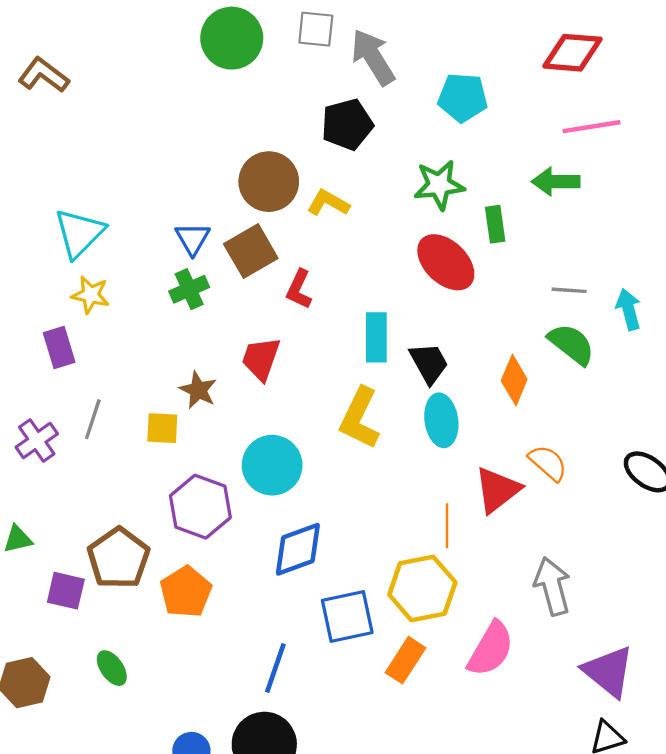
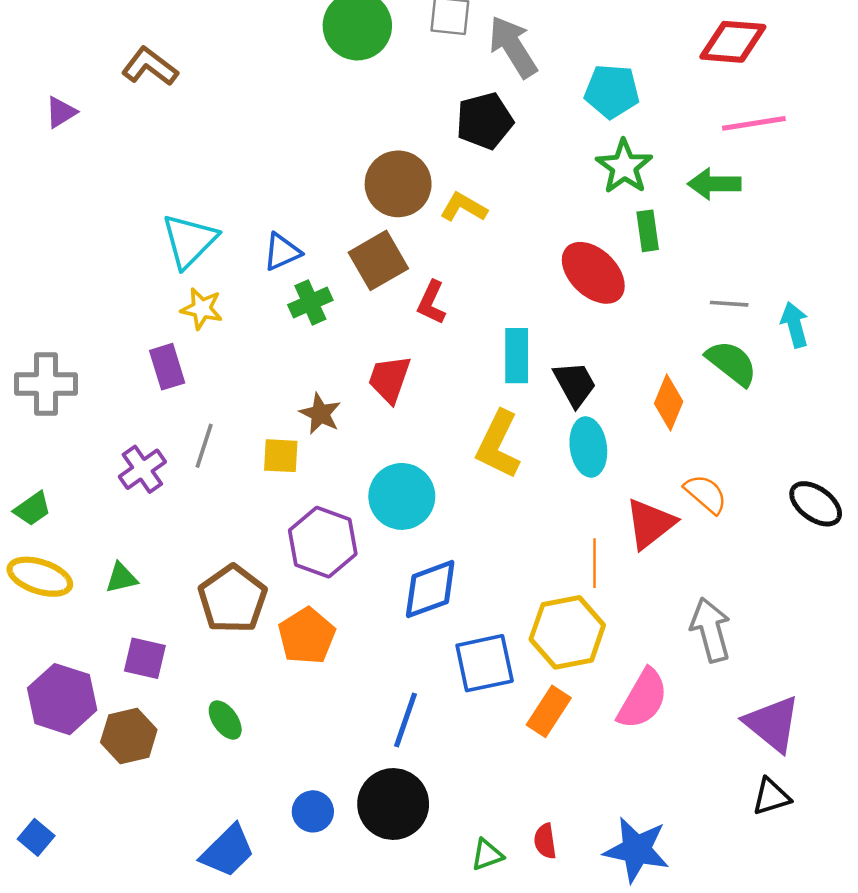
green star: (439, 185) -> (624, 167), moved, turned -30
blue triangle: (193, 239) -> (282, 252), moved, turned 36
purple square: (66, 591) -> (145, 658), moved

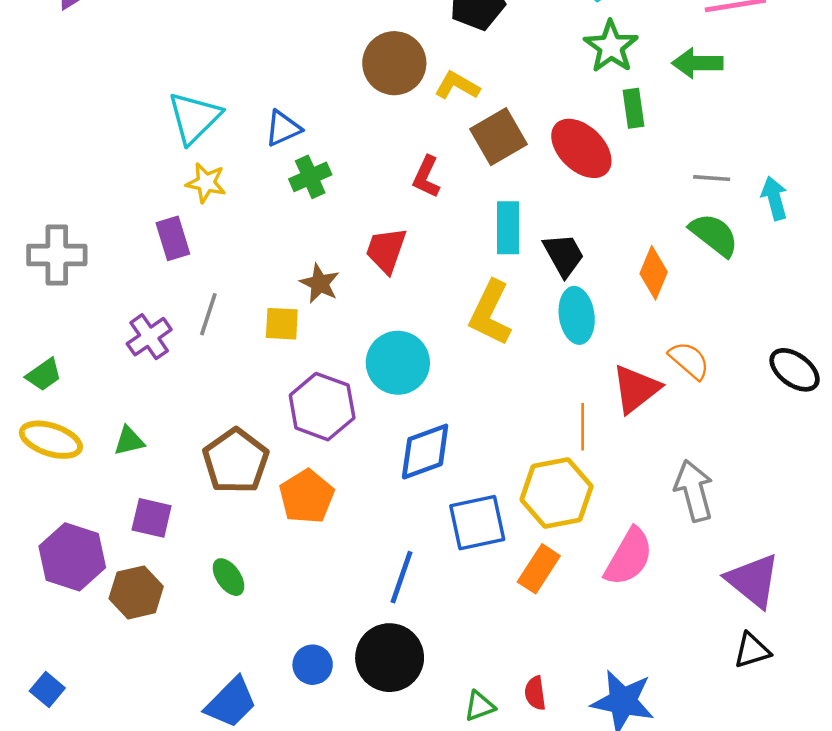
brown square: (378, 260) -> (499, 137), moved

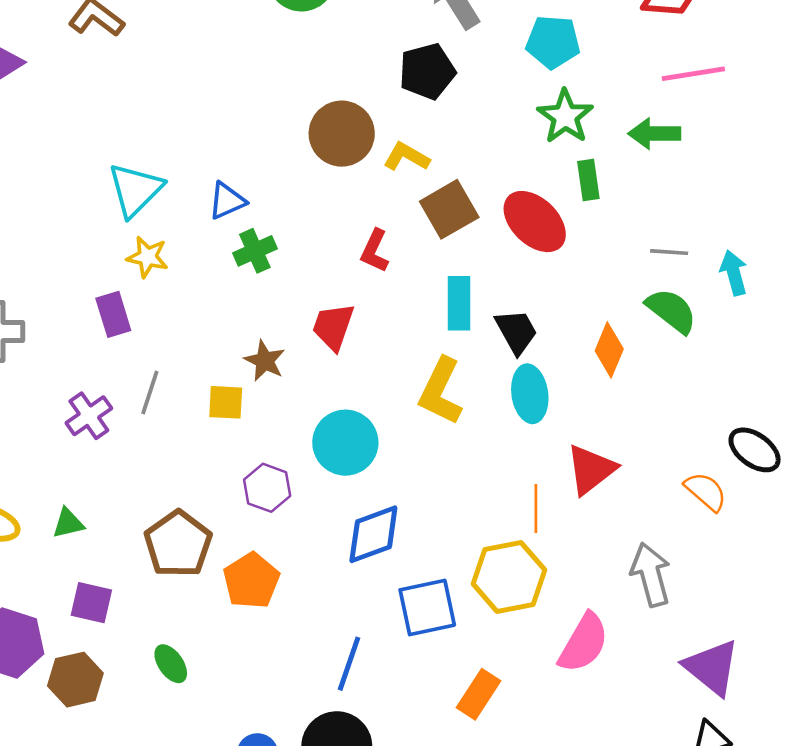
orange semicircle: (689, 360) -> (706, 491), moved
purple hexagon: (322, 407) -> (267, 488), size x0.7
orange rectangle: (539, 569) -> (478, 694), moved

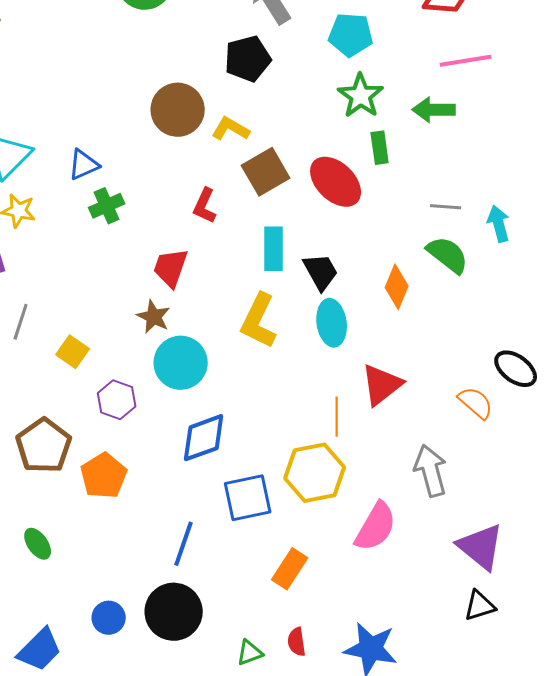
brown star: (265, 361) -> (154, 317), moved
yellow square: (226, 402) -> (73, 352), moved, turned 32

